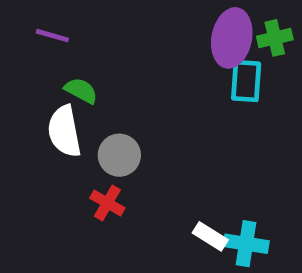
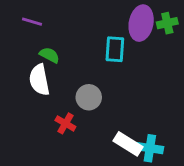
cyan rectangle: (246, 81) -> (115, 49), moved
gray circle: (119, 155) -> (89, 97), moved
white rectangle: (210, 236) -> (128, 144), size x1.4

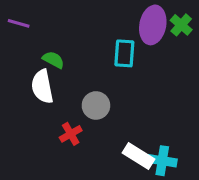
purple line: (32, 22) -> (19, 23), moved
green cross: (167, 23) -> (181, 25), turned -36
red cross: (65, 123) -> (71, 134), turned 30

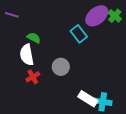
purple ellipse: (153, 25) -> (97, 16), turned 40
cyan rectangle: (124, 53) -> (79, 34), turned -42
red cross: (71, 134) -> (33, 77), moved

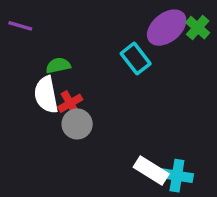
green semicircle: (34, 38) -> (58, 65), turned -40
gray circle: (61, 67) -> (77, 124), moved
red cross: (33, 77) -> (70, 103), moved

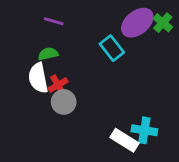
purple line: (20, 26) -> (54, 21), moved
cyan cross: (177, 176) -> (144, 130), moved

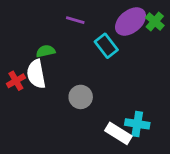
purple line: (54, 21) -> (75, 20), moved
red cross: (58, 85) -> (16, 81), moved
gray circle: (64, 102) -> (81, 97), moved

